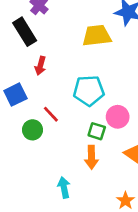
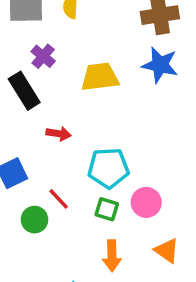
yellow trapezoid: (97, 36) -> (100, 77), moved
red arrow: (40, 66) -> (59, 134), moved, turned -96
green square: (97, 131) -> (107, 209), moved

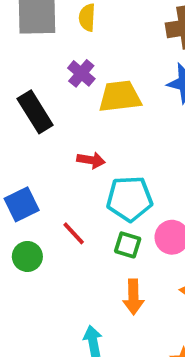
purple cross: (43, 56) -> (81, 73), moved
red arrow: (59, 134) -> (91, 160), moved
green circle: (34, 220) -> (27, 256), moved

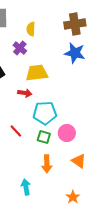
yellow semicircle: (87, 17) -> (31, 29), moved
yellow trapezoid: (120, 96) -> (37, 73), moved

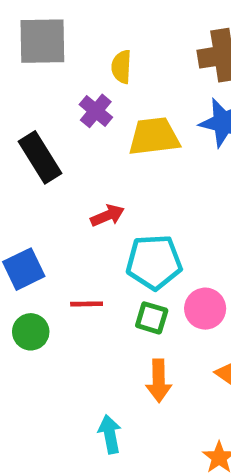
yellow trapezoid: (37, 73) -> (154, 137), moved
red arrow: (25, 93) -> (107, 216), turned -32
red line: (16, 131) -> (87, 304), turned -48

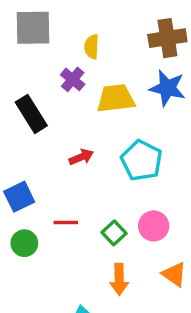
cyan pentagon: (154, 262) -> (142, 160), moved, turned 30
green square: (152, 318) -> (114, 233), turned 30

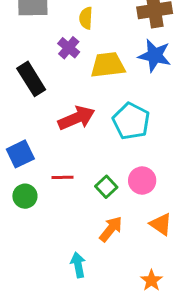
red arrow: (81, 157) -> (77, 118), size x1.6
orange arrow: (119, 279) -> (111, 229), turned -140

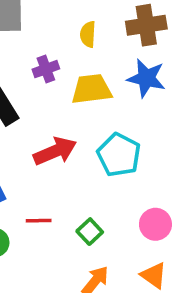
yellow semicircle: (86, 18) -> (88, 34), moved
purple cross: (69, 48) -> (46, 69), turned 30
pink circle: (142, 181) -> (155, 224), moved

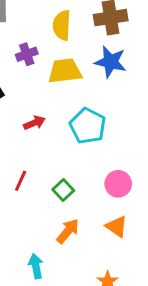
yellow semicircle: (88, 34) -> (62, 25), size x1.4
red arrow: (55, 151) -> (34, 123), size x0.6
red line: (39, 221) -> (21, 181), turned -65

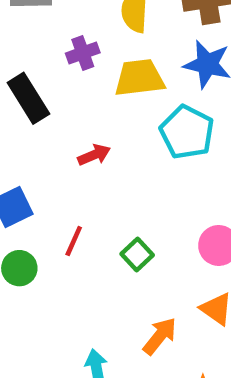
cyan pentagon: (88, 126) -> (187, 132), moved
orange arrow: (68, 231) -> (160, 336), moved

